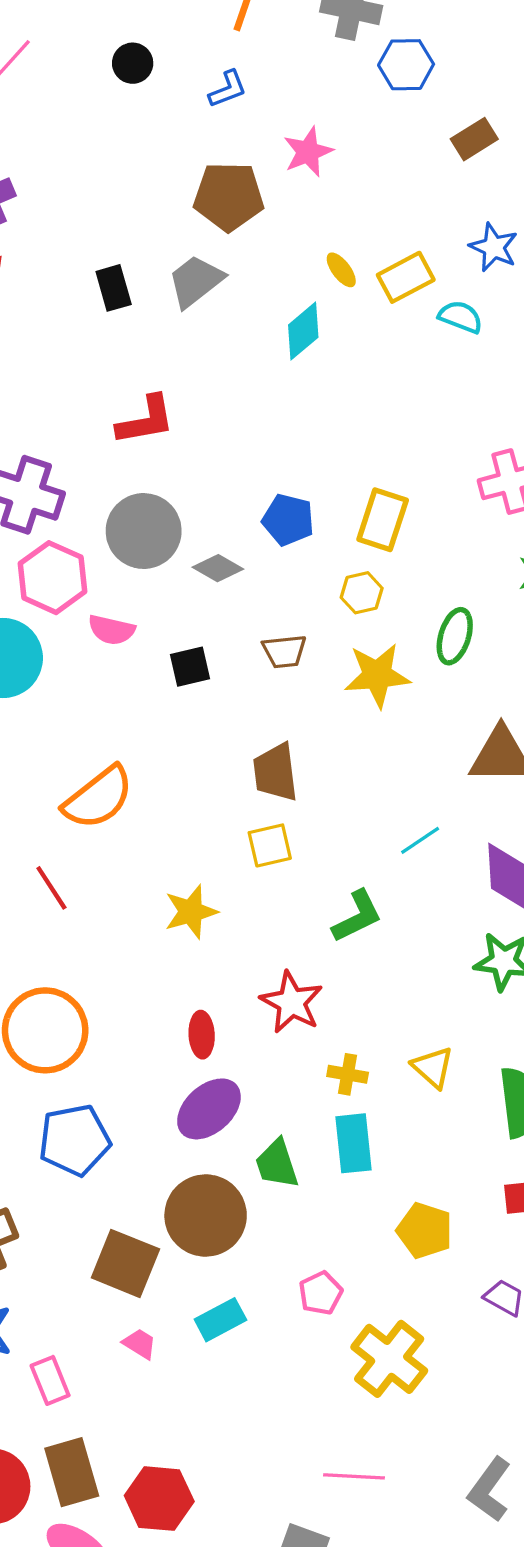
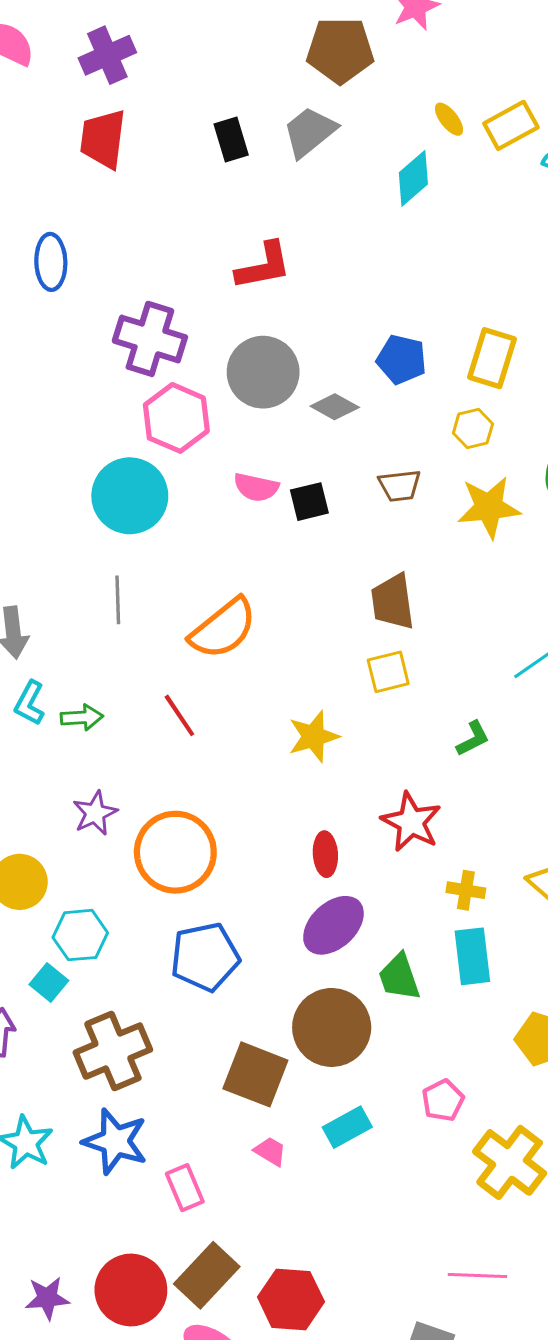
pink semicircle: (111, 630) -> (256, 487), moved
green L-shape: (357, 916) -> (473, 739), size x0.7
brown rectangle: (72, 1472) -> (207, 1275), turned 60

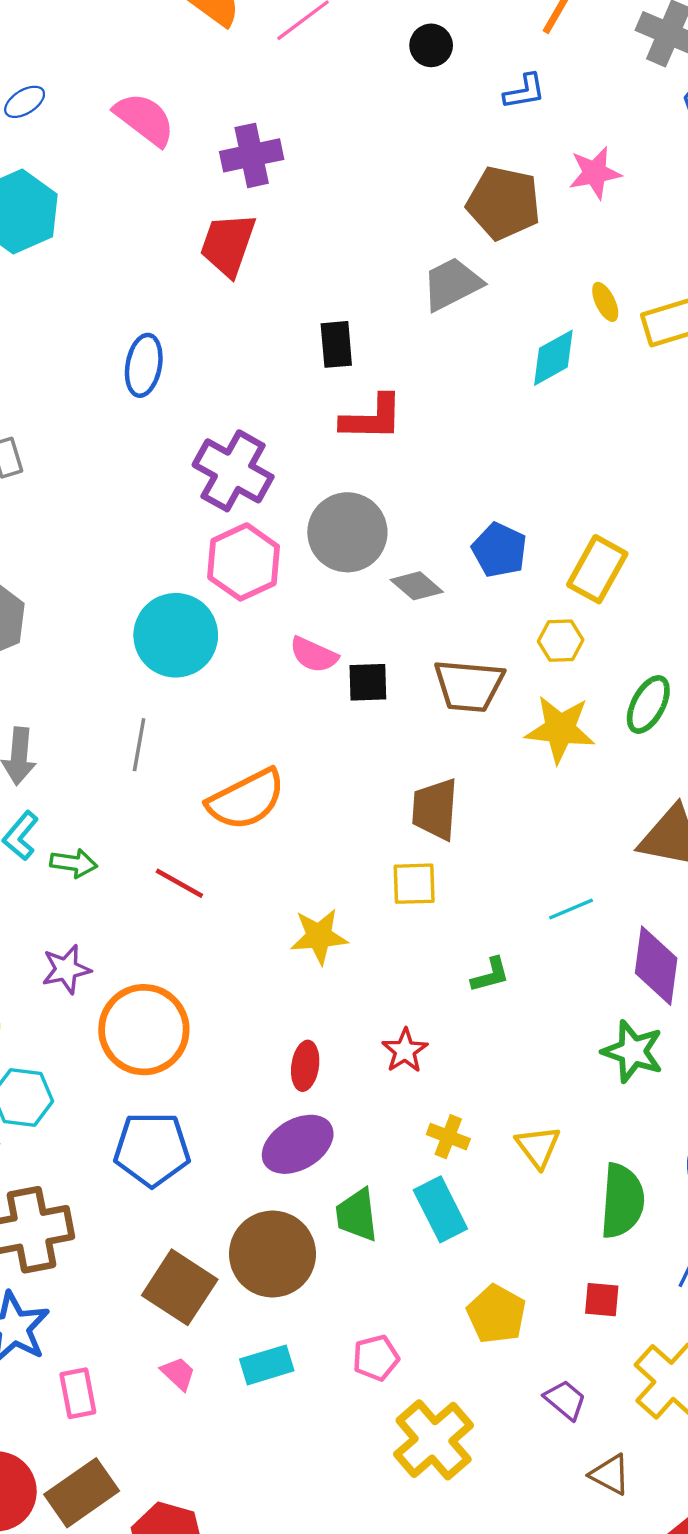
black rectangle: (231, 140) -> (336, 344), moved
brown trapezoid: (400, 486) -> (469, 686), size x1.5
red line: (179, 715) -> (179, 883), turned -39
red star: (411, 822) -> (405, 1051), size x0.7
cyan rectangle: (472, 956) -> (440, 1209), turned -32

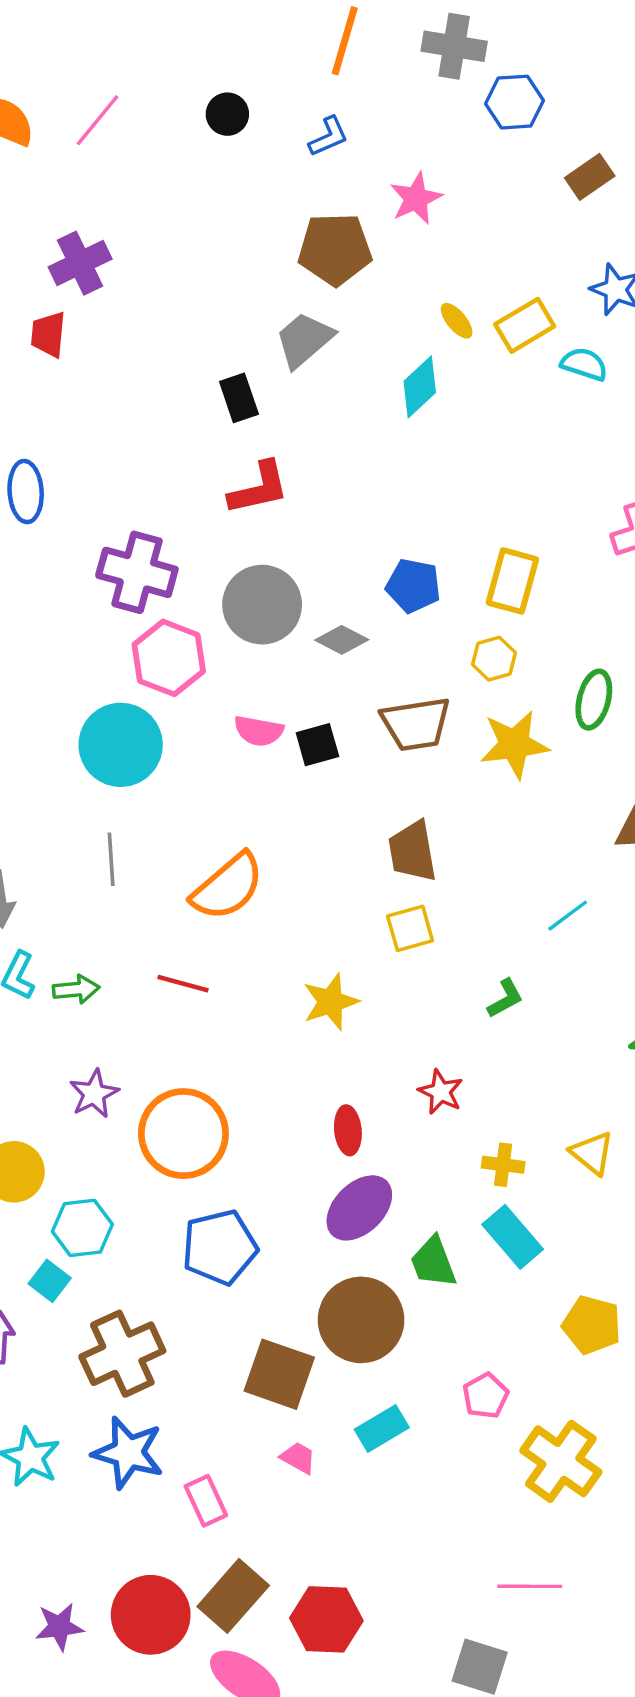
red trapezoid: (228, 245) -> (48, 334), moved, size x0.7
black rectangle: (336, 344) -> (239, 398), moved

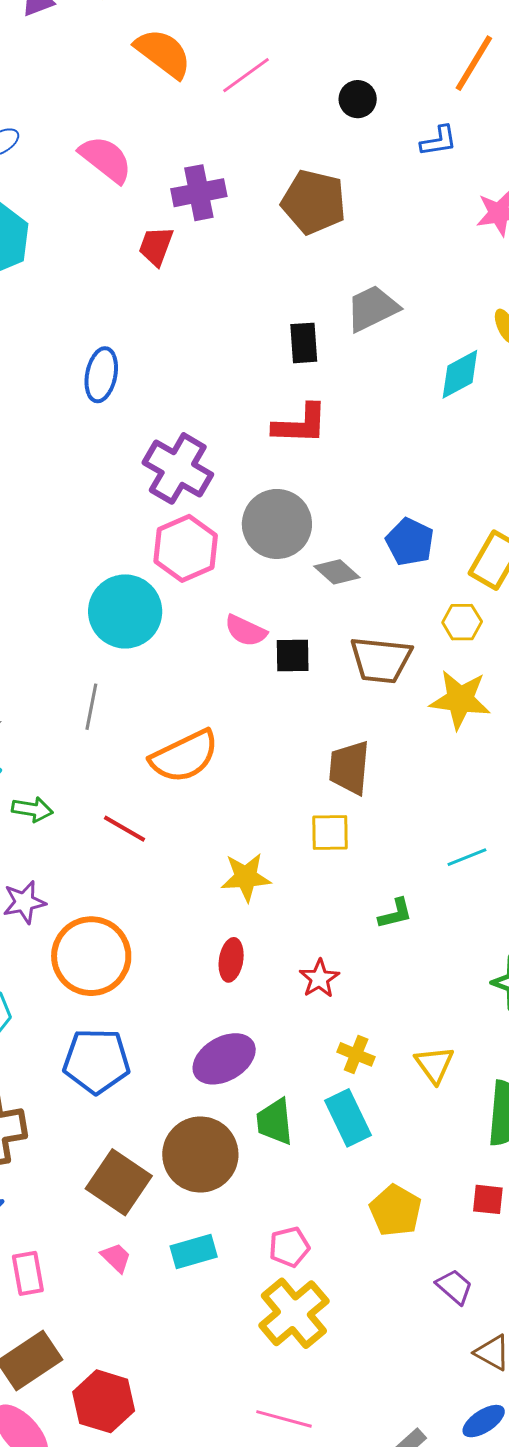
brown pentagon: (335, 249) -> (314, 202), moved
red ellipse: (348, 1130) -> (231, 960), moved
yellow cross: (561, 1461) -> (294, 1313), moved

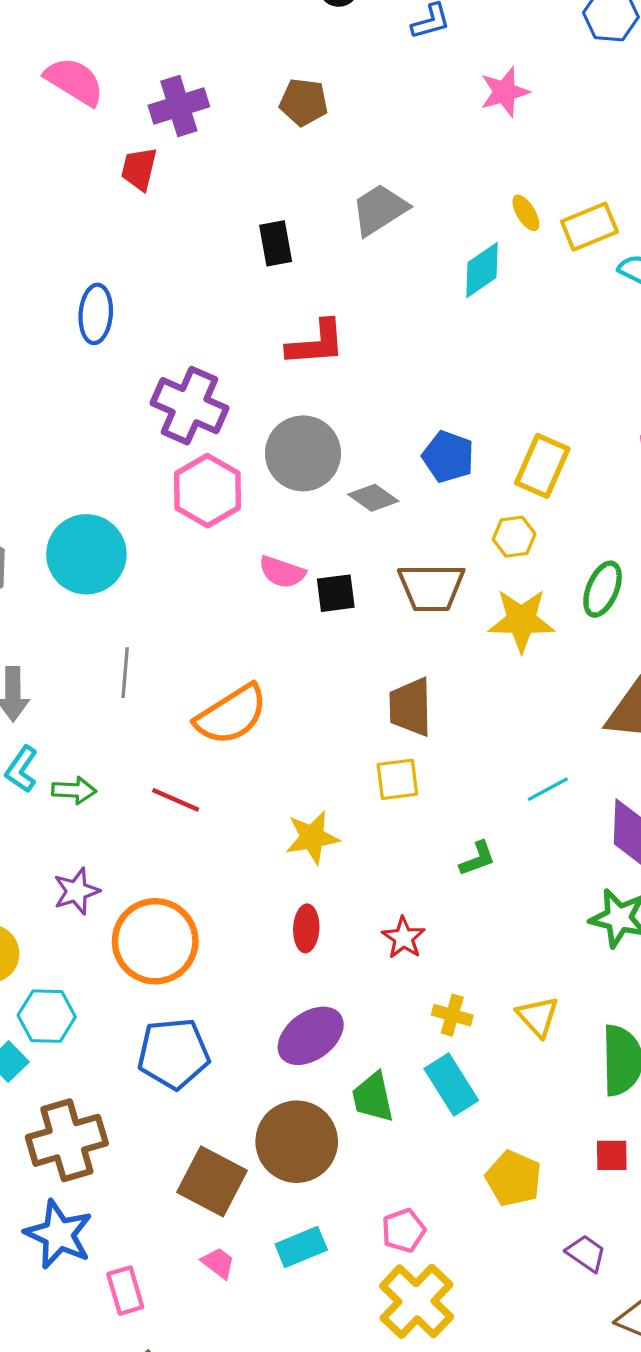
brown pentagon: (314, 202) -> (304, 102), size x0.7
black rectangle: (304, 343) -> (276, 243), moved
cyan circle: (125, 611) -> (86, 554), moved

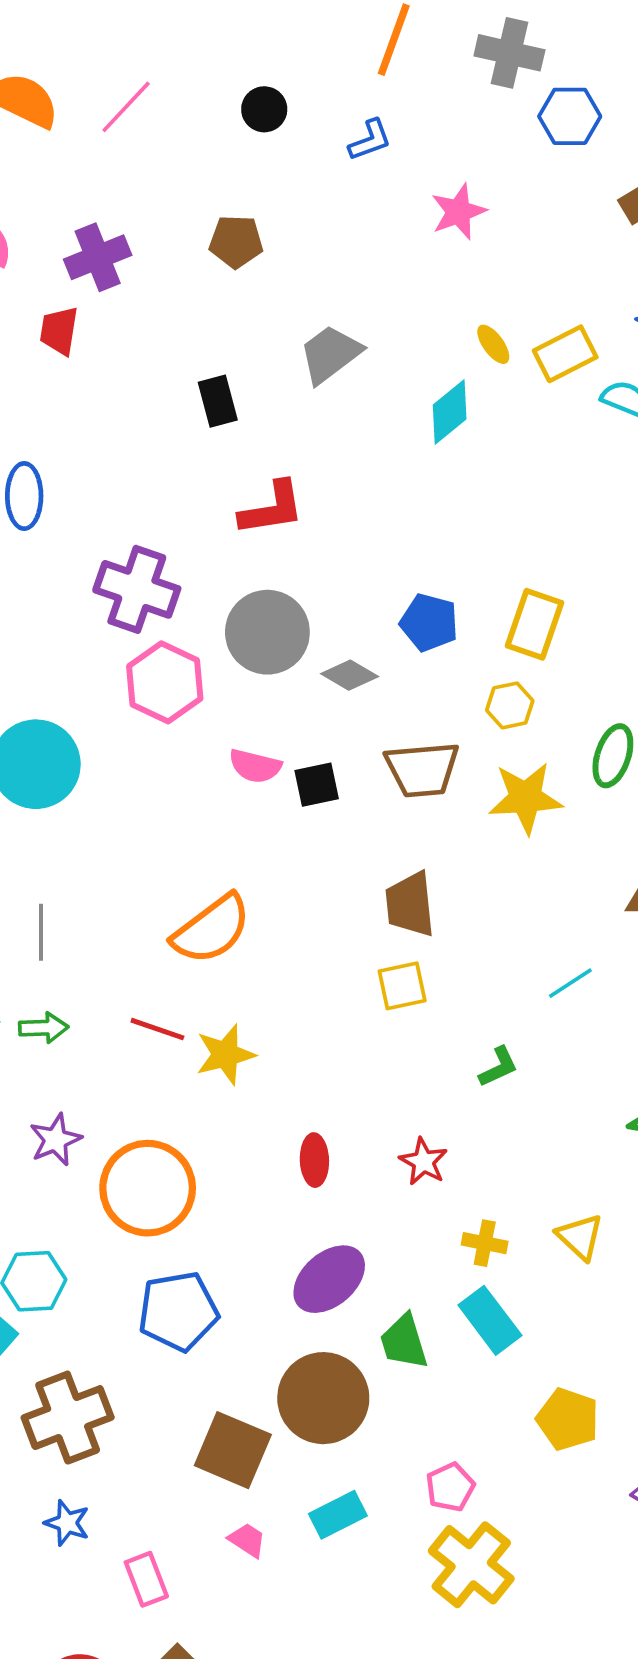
gray line: (125, 673) -> (41, 932), moved
yellow star: (312, 837) -> (225, 1055), moved
blue star: (59, 1234) -> (67, 1523), size x0.6

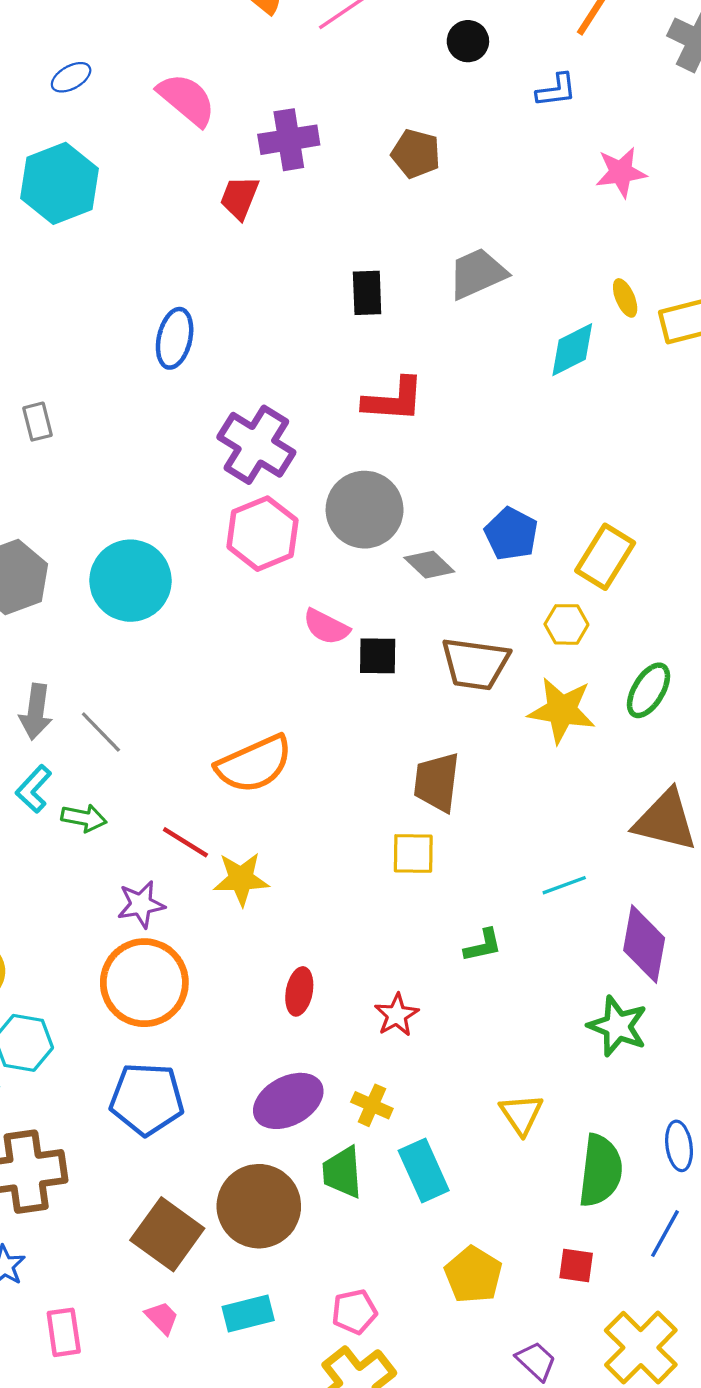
gray line: (41, 932) -> (101, 732), turned -57
purple star: (55, 1140) -> (141, 904), moved
yellow cross: (485, 1243) -> (372, 1105), moved

